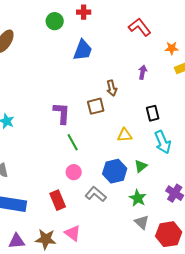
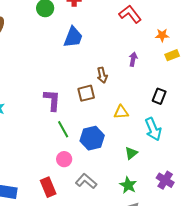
black rectangle: (153, 113) -> (159, 96), moved, turned 35
yellow triangle: (125, 135) -> (121, 112), moved
blue hexagon: (115, 171) -> (92, 138), moved

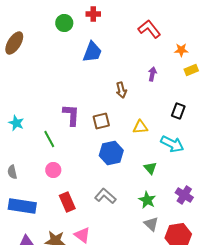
brown square: (86, 93) -> (101, 121), moved
green line: (63, 129) -> (49, 139), moved
cyan arrow: (153, 129) -> (172, 144), turned -40
green triangle: (131, 153) -> (150, 168), turned -32
pink circle: (64, 159) -> (53, 170), moved

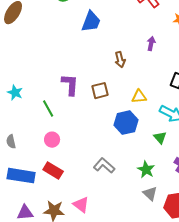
blue hexagon: (111, 153) -> (126, 123), moved
green triangle: (150, 168) -> (160, 138), moved
red rectangle: (67, 202) -> (53, 171), moved, turned -36

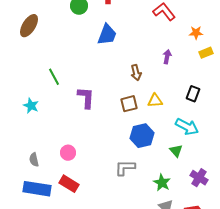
brown square: (100, 91) -> (129, 104), moved
yellow triangle: (139, 97) -> (155, 101), moved
green line: (48, 109) -> (54, 77), moved
gray semicircle: (11, 142) -> (34, 160), moved
gray L-shape: (104, 166) -> (125, 168), moved, turned -40

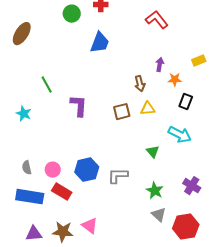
orange star: (196, 33) -> (175, 80), moved
brown arrow: (136, 73) -> (140, 84), moved
blue hexagon: (142, 136) -> (87, 170), moved
green triangle: (176, 151) -> (153, 152), moved
pink circle: (68, 153) -> (53, 170), moved

